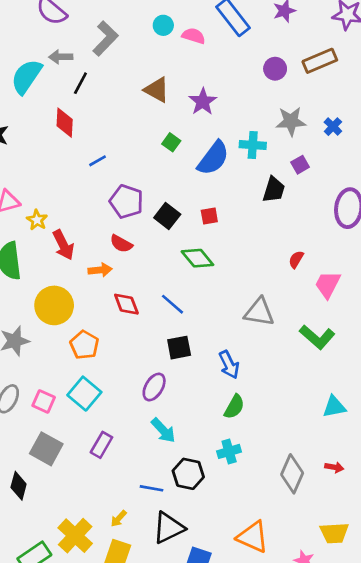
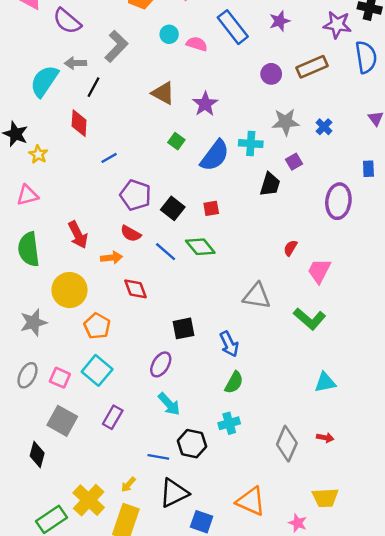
yellow star: (37, 220) -> (38, 154), moved
blue line: (172, 304) -> (166, 252), moved

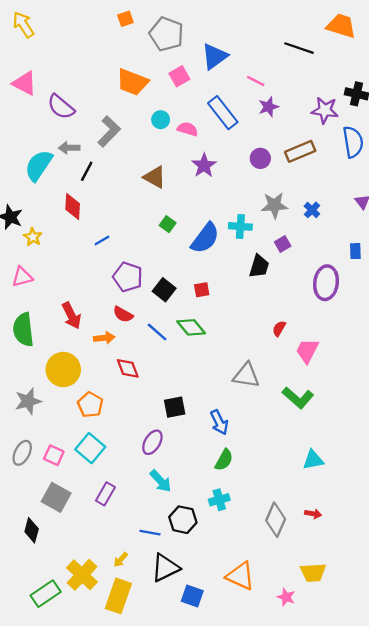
purple star: (205, 104) -> (204, 165), moved

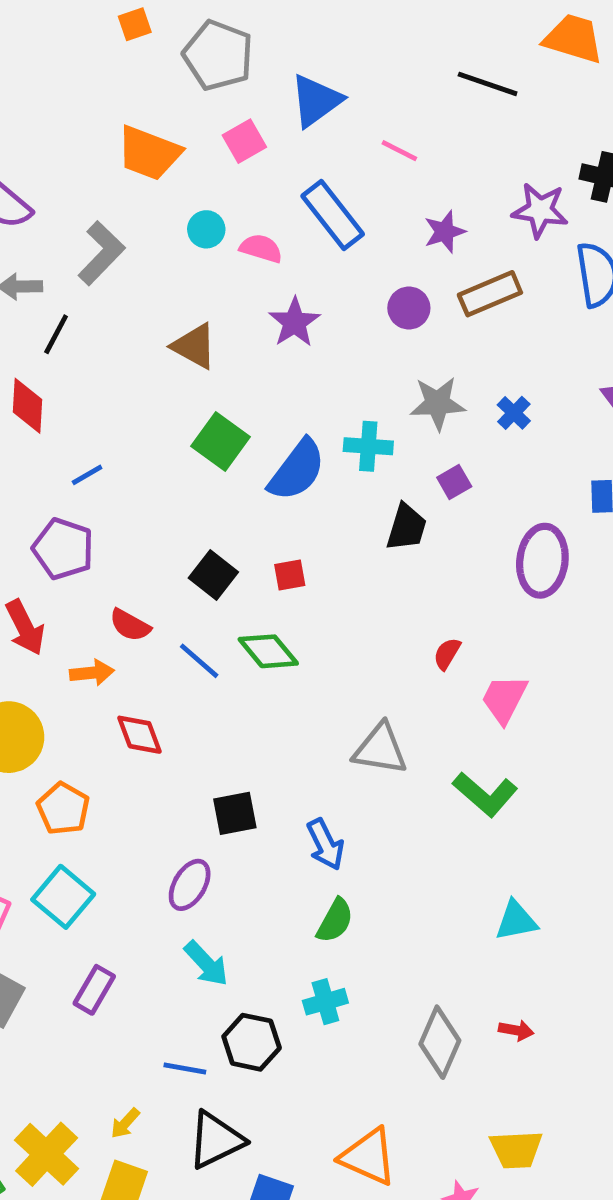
purple star: (269, 107) -> (445, 232), moved
green square: (168, 224) -> (221, 441), size x1.6
purple pentagon: (128, 277) -> (63, 549), moved

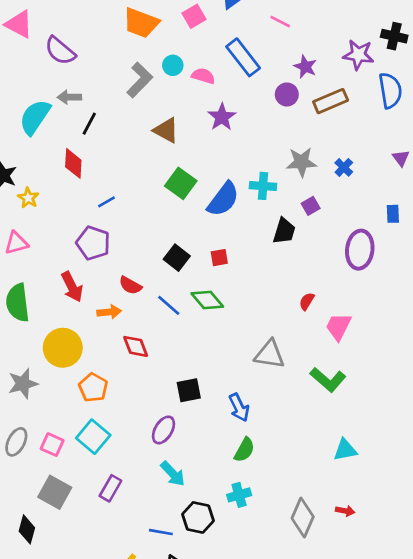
purple star: (445, 232) -> (305, 67), turned -30
gray L-shape: (101, 253) -> (140, 80), moved
purple circle: (409, 308) -> (287, 94), moved

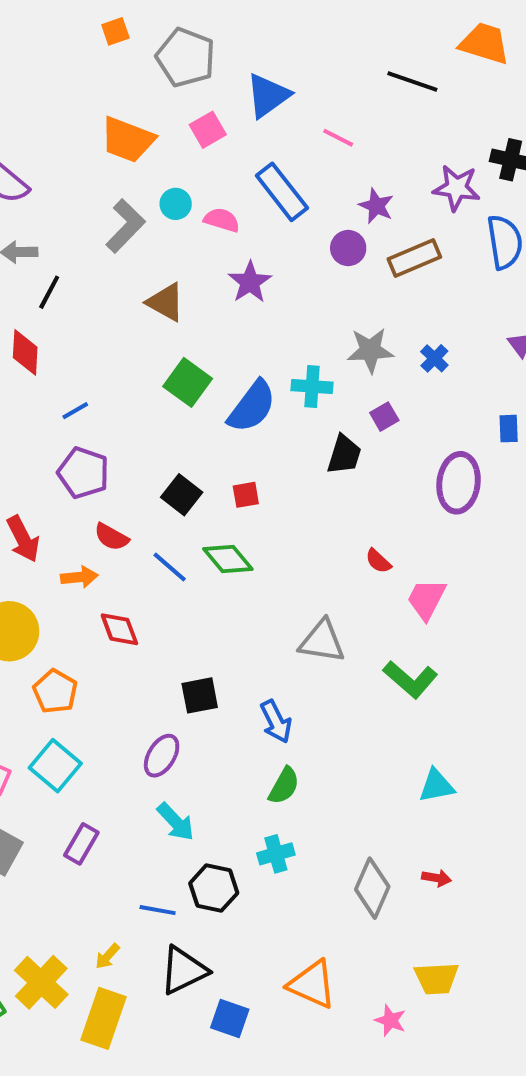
purple pentagon: (93, 243) -> (83, 473), moved
red semicircle: (307, 301) -> (378, 561), turned -78

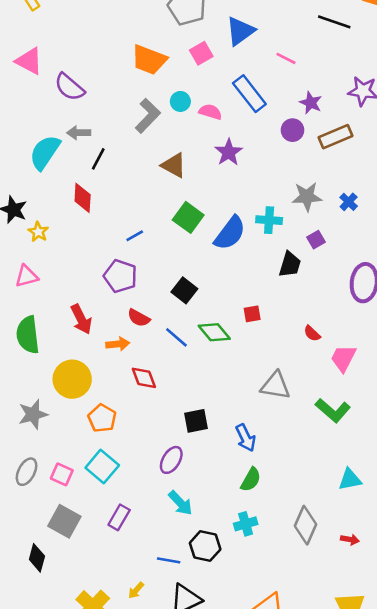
blue line: (75, 411) -> (135, 236), moved
red square: (246, 495) -> (252, 314), moved
gray diamond: (372, 888) -> (306, 525), moved

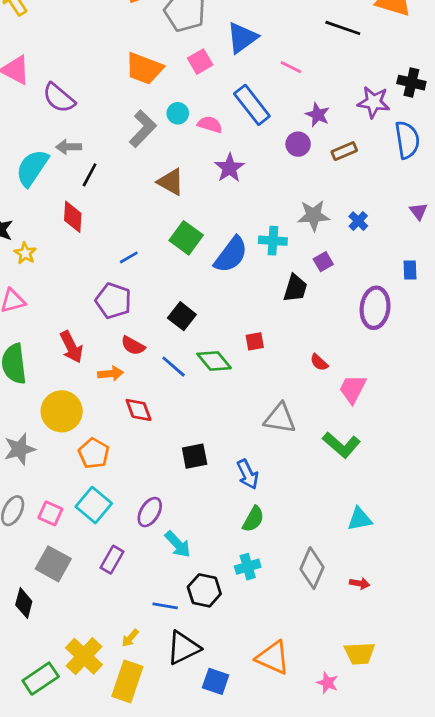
brown rectangle: (336, 137) -> (344, 151), size x0.7
purple ellipse: (171, 460) -> (150, 512), moved

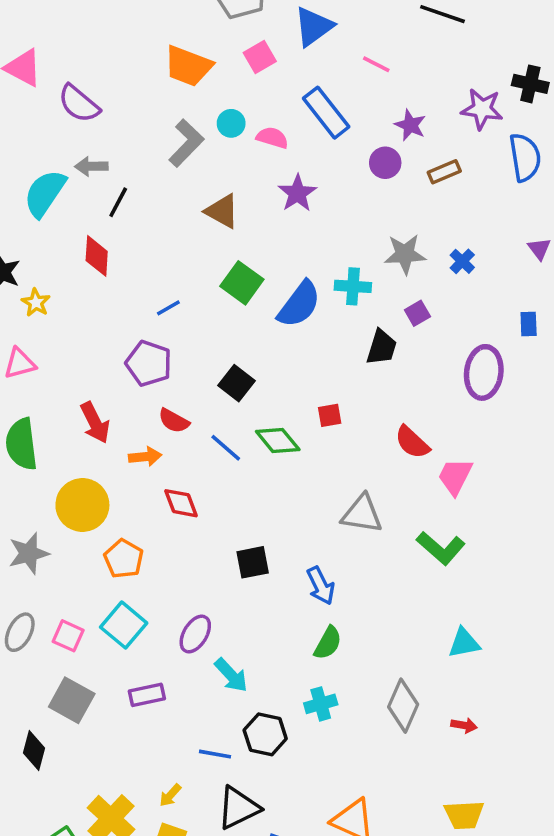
red semicircle: (319, 362) -> (412, 442), size x1.5
purple rectangle: (112, 560) -> (147, 695), turned 48

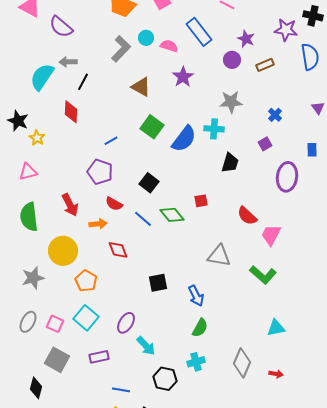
gray star: (405, 254) -> (231, 102), moved
purple square: (417, 313) -> (265, 144), moved
blue line: (215, 754) -> (121, 390), moved

